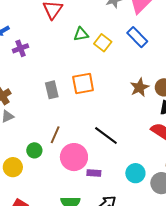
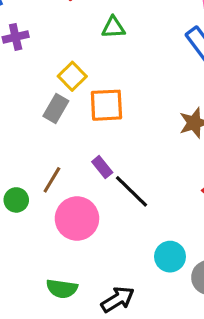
yellow square: (103, 43) -> (72, 76), moved
gray rectangle: (52, 90) -> (56, 108), turned 36
purple rectangle: (94, 173) -> (102, 167), moved, turned 40

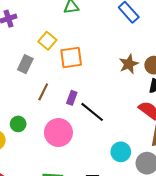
gray rectangle: (56, 108) -> (25, 64), moved
purple rectangle: (102, 167) -> (72, 98), turned 64
brown line: (52, 180) -> (43, 92), moved

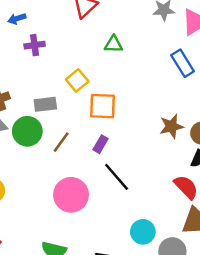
gray rectangle: (25, 64) -> (45, 104), turned 48
purple rectangle: (72, 98) -> (100, 144), moved
green circle: (18, 124) -> (27, 131), moved, size x1.5

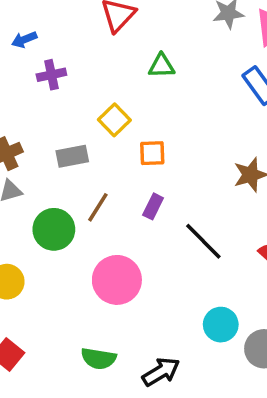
orange square: (103, 106) -> (152, 153), size x0.7
green circle: (27, 131) -> (54, 229), moved
black line: (117, 177) -> (203, 241), moved

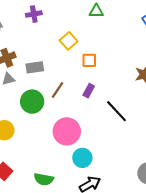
gray rectangle: (72, 156) -> (35, 67), moved
cyan circle: (221, 325) -> (82, 158), moved
green semicircle: (99, 358) -> (44, 179), moved

